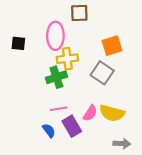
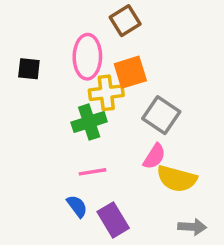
brown square: (79, 13) -> (125, 21), turned -30
orange square: (112, 46) -> (130, 72), moved
pink semicircle: (90, 113) -> (154, 156), moved
purple rectangle: (72, 126) -> (113, 220), moved

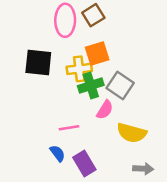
pink ellipse: (87, 57) -> (65, 20), moved
black square: (29, 69) -> (38, 62), moved, size x1.6
green cross: (89, 122) -> (91, 86), moved
pink semicircle: (154, 156) -> (105, 110), moved

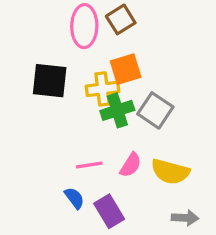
pink semicircle: (105, 110) -> (131, 165), moved

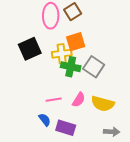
black square: (50, 81) -> (30, 49), turned -30
green cross: (117, 110) -> (71, 67), turned 30
purple rectangle: (109, 211) -> (66, 128), turned -42

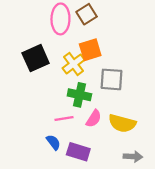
yellow cross: (62, 54) -> (74, 64), turned -30
green cross: (71, 67) -> (79, 95), moved
gray square: (94, 67) -> (111, 79), turned -30

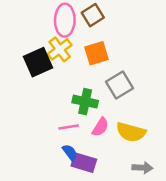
yellow cross: (74, 64) -> (60, 49), moved
gray square: (111, 79) -> (119, 85), turned -35
blue semicircle: (53, 142) -> (70, 152), moved

